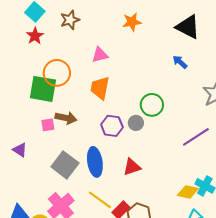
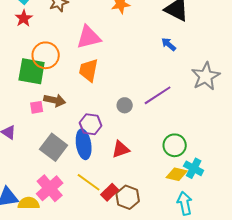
pink triangle: (100, 55) -> (89, 37), size x1.5
green circle: (152, 105) -> (175, 145), moved
purple hexagon: (112, 126) -> (91, 124), moved
purple line: (196, 137) -> (158, 95), moved

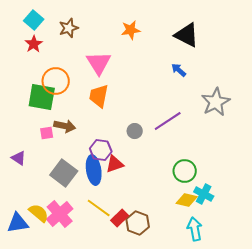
pink triangle: (89, 37) -> (99, 63), turned -48
red triangle: (121, 149) -> (115, 164), moved
yellow semicircle: (29, 203) -> (39, 213), moved, turned 40

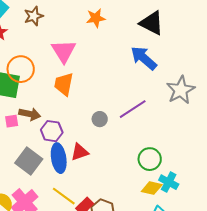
blue arrow: (179, 70) -> (144, 58), size x1.8
purple hexagon: (101, 150) -> (52, 131), moved

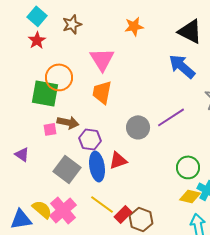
gray circle: (100, 119) -> (138, 127), size x1.5

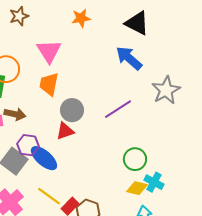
gray circle: (138, 127) -> (72, 110), moved
purple hexagon: (90, 139) -> (28, 145), moved
red triangle: (118, 160) -> (65, 131), moved
blue ellipse: (97, 166) -> (44, 158), turned -40

